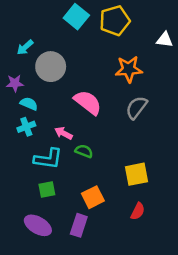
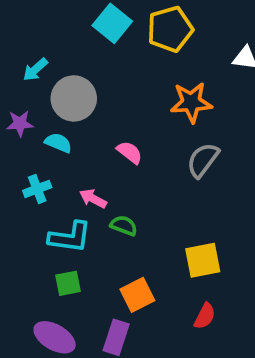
pink semicircle: (88, 102) -> (130, 152), size x0.6
cyan semicircle: (29, 104) -> (58, 143), moved

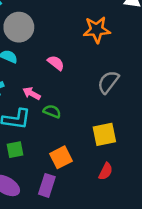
gray semicircle: (203, 160) -> (108, 82), moved

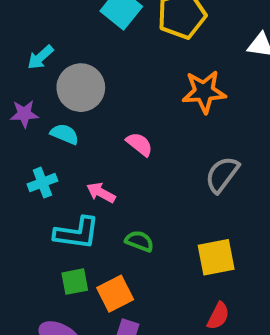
green semicircle: (52, 111) -> (139, 241), moved
orange square: (61, 157) -> (115, 294), moved

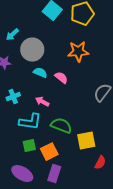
orange star: (204, 92) -> (78, 52), moved
cyan semicircle: (65, 134) -> (40, 73), moved
green semicircle: (139, 241) -> (61, 126), size x1.5
yellow square: (216, 257) -> (86, 141), moved

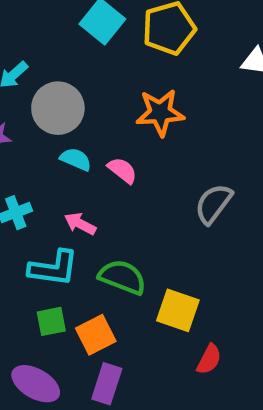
yellow square: (86, 141) -> (178, 310), turned 30

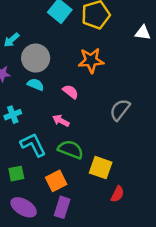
cyan semicircle: (76, 159) -> (36, 85), moved
pink arrow: (80, 224) -> (61, 121), moved
cyan L-shape: (53, 268) -> (33, 145), turned -124
green square: (51, 321) -> (16, 174), moved

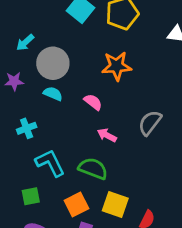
pink arrow: (61, 121) -> (107, 135), moved
yellow square: (101, 168) -> (115, 205), moved

